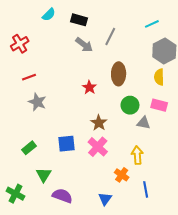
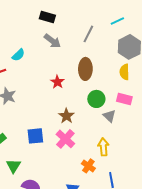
cyan semicircle: (49, 15) -> (18, 55), moved
gray line: (110, 36) -> (88, 34), moved
gray triangle: (144, 123) -> (109, 116), turned 32

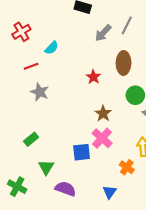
gray arrow: (52, 41) -> (103, 33), moved, turned 96
blue square: (35, 136) -> (82, 152), moved

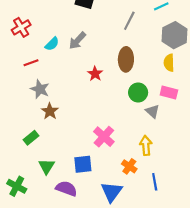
gray arrow: (103, 33) -> (77, 41), moved
brown star: (103, 114) -> (50, 111), moved
blue square: (82, 152) -> (83, 164), moved
blue triangle: (110, 192) -> (112, 192), size x1.5

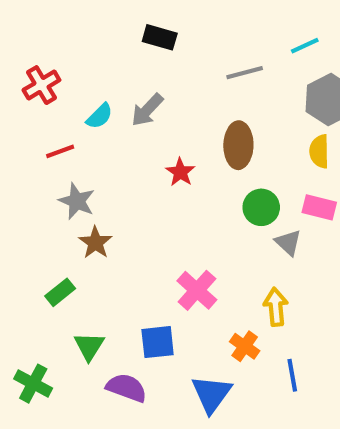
gray line: (129, 21) -> (245, 73), turned 48

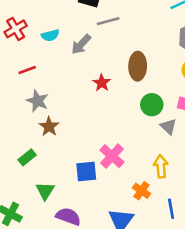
gray line: (245, 73) -> (108, 21), moved
cyan semicircle: (100, 116) -> (50, 35), moved, turned 30
blue square: (158, 342) -> (86, 171), moved

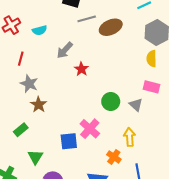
gray arrow: (81, 44) -> (65, 50), moved
brown ellipse: (138, 66) -> (111, 27), moved, turned 65
red line: (27, 70) -> (21, 59), turned -56
green circle: (152, 105) -> (111, 101), moved

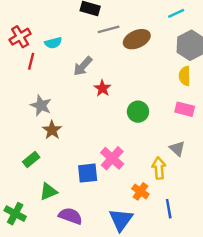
red line: (21, 59) -> (31, 61), moved
green circle: (111, 101) -> (138, 112), moved
gray triangle: (136, 105) -> (177, 148), moved
green triangle: (35, 157) -> (48, 191), turned 35

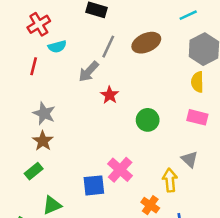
gray line: (109, 29) -> (108, 47), moved, turned -50
red cross: (20, 37) -> (39, 24), moved
brown star: (52, 130) -> (43, 141), moved

